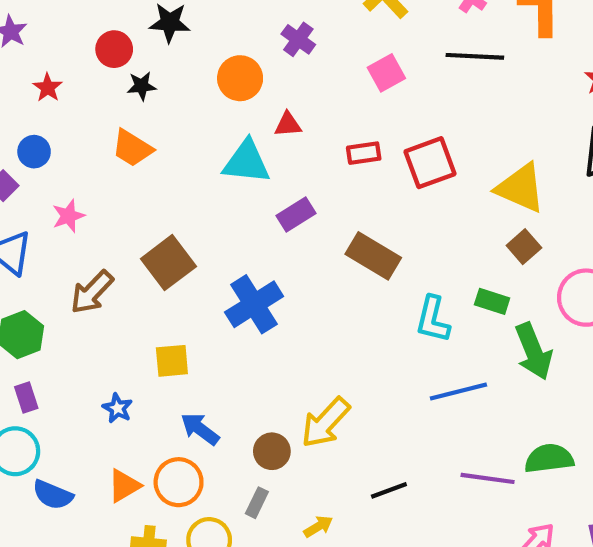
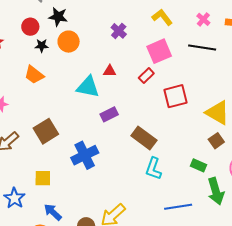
pink square: (386, 73) -> (159, 51), size x1.4
orange circle: (240, 78) -> (69, 42), moved
red rectangle: (364, 153) -> (146, 76), moved, turned -42
cyan L-shape: (433, 319) -> (153, 169), moved
blue star: (117, 408) -> (14, 198), size x1.5

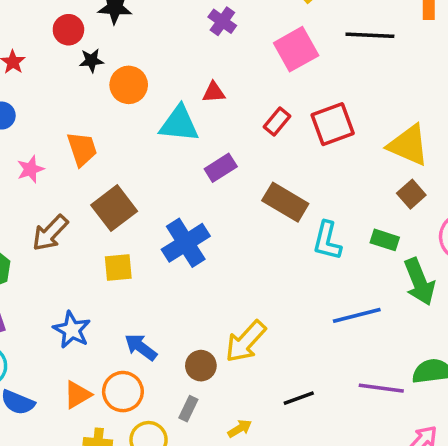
orange circle: (69, 42) -> (129, 85), moved
orange trapezoid: (34, 75) -> (82, 149), moved, turned -140
red rectangle: (146, 76) -> (277, 122), moved
cyan L-shape: (153, 169) -> (327, 241), moved
yellow square: (43, 178) -> (118, 268), moved

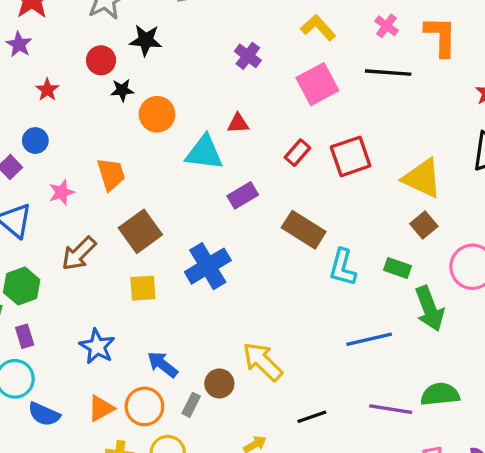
yellow arrow: (246, 342) -> (263, 362), turned 90
gray rectangle: (188, 409) -> (191, 405), moved

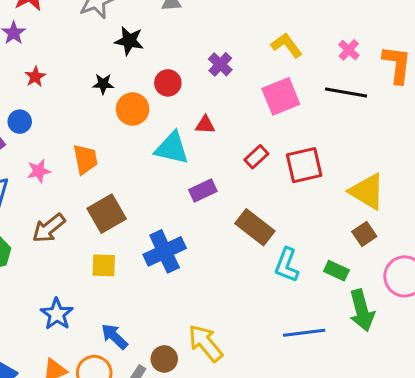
red circle: (101, 60) -> (168, 83), moved

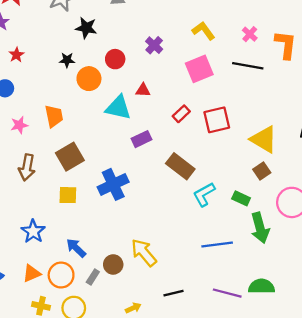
brown arrow: (49, 228) -> (27, 167), turned -40
cyan L-shape: (287, 265) -> (204, 194), turned 40

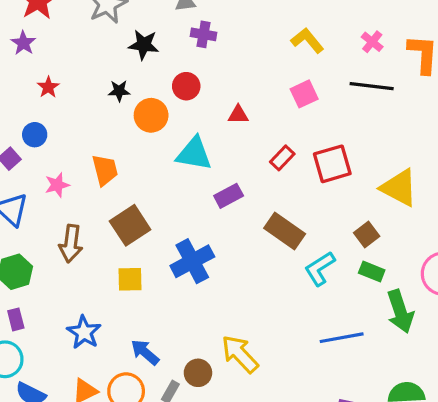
purple cross: (154, 45) -> (203, 34), moved, turned -30
pink square: (199, 69) -> (304, 94), size x0.7
red triangle: (143, 90) -> (238, 115), moved
brown square: (262, 171) -> (367, 234), moved

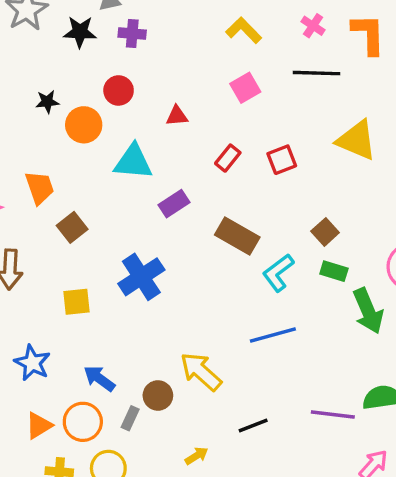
black star: (144, 45) -> (80, 32), moved
red square: (332, 164) -> (282, 160), size x0.7
yellow triangle: (399, 188) -> (357, 140), moved
brown square: (130, 225) -> (72, 227), moved, size x0.7
blue line: (342, 338) -> (273, 335), moved

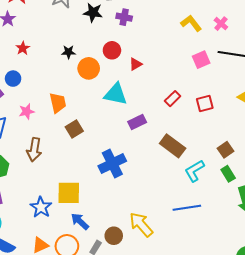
pink cross: (313, 26) -> (221, 24), moved
pink square: (245, 88) -> (201, 60), moved
red triangle: (177, 116) -> (136, 64), moved, turned -32
green rectangle: (334, 271) -> (228, 174), turned 35
yellow square: (76, 302) -> (69, 193), moved, size x1.4

